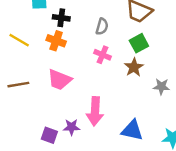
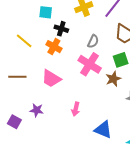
pink cross: (103, 55) -> (90, 64), size x1.6
pink arrow: (95, 111) -> (76, 109), size x0.6
purple star: (71, 127) -> (37, 110), moved
purple square: (49, 135) -> (14, 122), moved

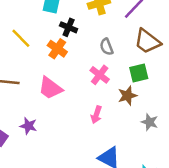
gray semicircle: (93, 41) -> (107, 47), turned 128
pink cross: (90, 64) -> (100, 75), size x0.7
pink arrow: (76, 109) -> (96, 115), moved

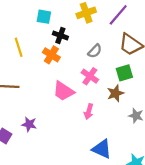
yellow line: (21, 38) -> (19, 47), turned 30
gray semicircle: (107, 47) -> (95, 51), turned -112
pink trapezoid: (50, 88) -> (63, 91), moved

